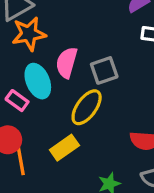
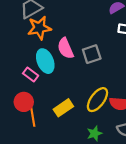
pink semicircle: (67, 63) -> (66, 48), turned -40
yellow ellipse: (87, 107) -> (97, 100), moved

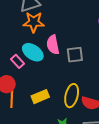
cyan ellipse: (45, 61) -> (33, 52), turned -45
yellow ellipse: (97, 100) -> (72, 96), turned -35

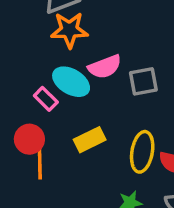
pink semicircle: (53, 45) -> (105, 67), turned -96
yellow rectangle: (40, 97) -> (90, 140), moved

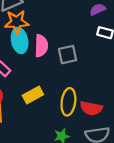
pink semicircle: (105, 67) -> (41, 46), turned -65
cyan ellipse: (71, 82) -> (20, 40), moved, turned 50

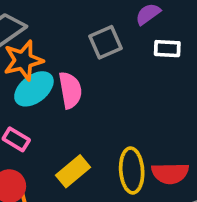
cyan ellipse: (20, 40) -> (34, 89), turned 75
gray square: (68, 55) -> (105, 42), moved

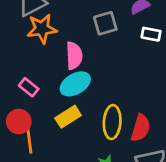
cyan ellipse: (34, 89) -> (75, 84), moved
red semicircle: (170, 173) -> (141, 128), turned -80

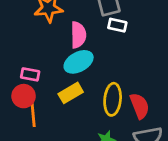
white rectangle: (151, 34) -> (117, 25), moved
pink rectangle: (29, 87) -> (30, 74), moved, turned -30
red semicircle: (141, 128) -> (140, 106), turned -40

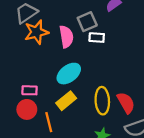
pink semicircle: (78, 35) -> (66, 37), moved
orange line: (33, 115) -> (49, 122), moved

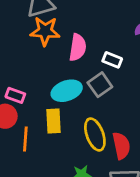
gray square: (87, 22) -> (100, 85), moved, turned -30
yellow rectangle: (66, 101) -> (53, 121), turned -72
yellow ellipse: (102, 101) -> (95, 134), turned -35

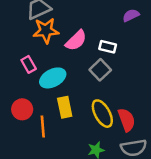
pink semicircle: (78, 47) -> (76, 40), turned 45
cyan ellipse: (67, 91) -> (53, 78), moved
pink rectangle: (15, 95) -> (29, 64), moved, turned 49

